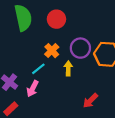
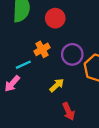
yellow arrow: (68, 68) -> (57, 85), moved, turned 32
red arrow: (90, 101) -> (69, 111), turned -84

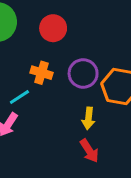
orange cross: (42, 49) -> (41, 73), turned -35
yellow arrow: (57, 85) -> (88, 118), moved, turned 147

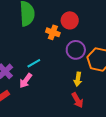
red circle: (53, 28) -> (70, 20), moved
orange cross: (41, 73) -> (53, 32), moved

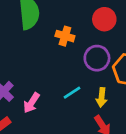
red circle: (70, 20) -> (104, 19), moved
cyan line: (34, 63) -> (72, 93), moved

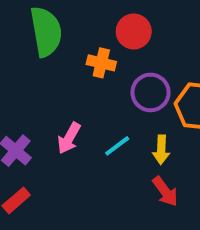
red circle: (104, 19) -> (134, 31), moved
pink arrow: (31, 103) -> (69, 138), moved

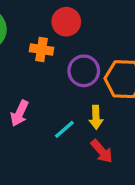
cyan line: (117, 146) -> (64, 129), moved

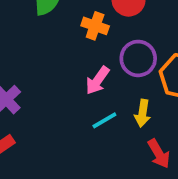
pink arrow: (19, 113) -> (97, 80), moved
red arrow: (102, 151) -> (159, 154), moved

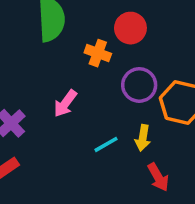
pink arrow: (97, 80) -> (65, 103), moved

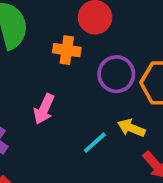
yellow arrow: (143, 138) -> (131, 128), turned 115

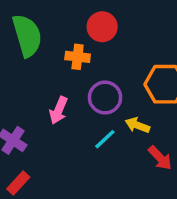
purple circle: (116, 74) -> (105, 98), moved

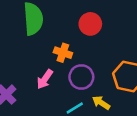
orange cross: (78, 57) -> (63, 53), moved

